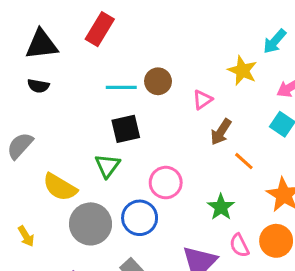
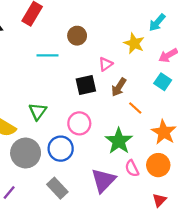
brown circle: (158, 81) -> (77, 36), moved
black square: (126, 129) -> (86, 85), moved
green star: (221, 207) -> (119, 141), size x1.4

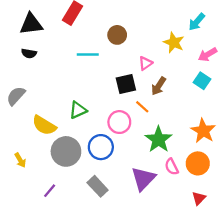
orange line: (135, 108) -> (142, 107), moved
green triangle: (38, 111) -> (78, 110), turned 30

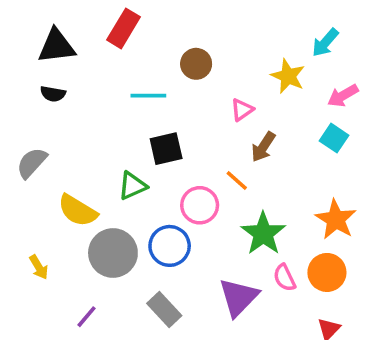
black square: (126, 84) -> (166, 149), moved

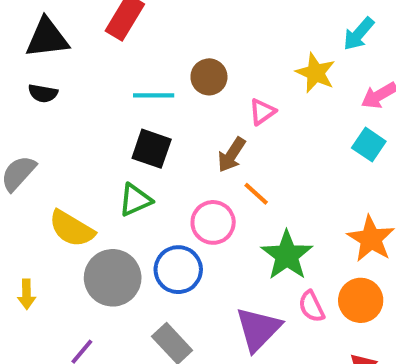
brown circle: (196, 64) -> (209, 77), moved
brown arrow: (263, 147) -> (232, 155), moved
black square: (166, 149) -> (152, 149), moved, turned 32
yellow arrow: (39, 267) -> (27, 294), turned 30

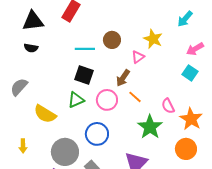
yellow star: (316, 73) -> (153, 39), moved
pink circle: (213, 222) -> (107, 100), moved
gray circle: (113, 278) -> (65, 152), moved
pink semicircle: (311, 306) -> (168, 106), moved

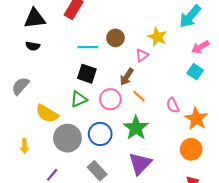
cyan arrow: (185, 19) -> (190, 16), size x1.4
green star: (150, 127) -> (136, 128), moved
gray circle: (65, 152) -> (67, 138), moved

